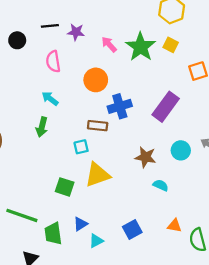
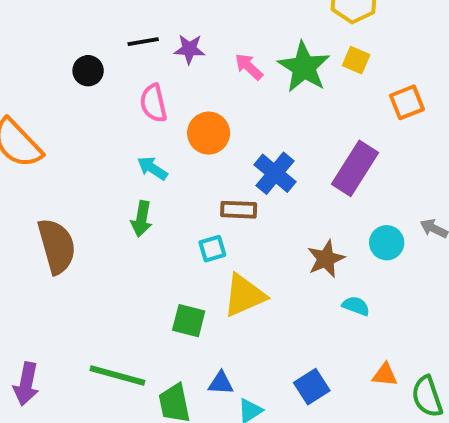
orange circle: (96, 80) -> (209, 133), moved
blue cross: (120, 106) -> (275, 173), turned -30
brown star: (145, 157) -> (326, 259), turned -30
blue triangle: (80, 224) -> (221, 383), turned 40

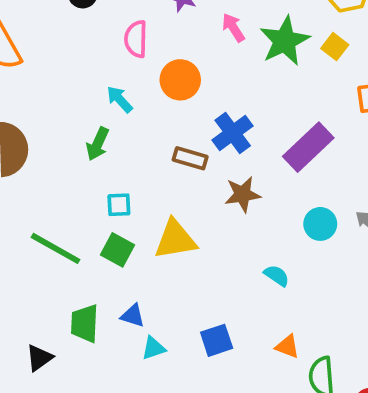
cyan square: (212, 249) -> (119, 205), moved
brown star: (326, 259) -> (243, 194), moved
green line: (117, 376) -> (56, 248), moved

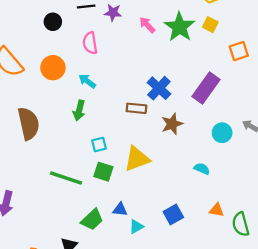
orange circle: (180, 80) -> (53, 68), moved
green trapezoid: (85, 323) -> (92, 220), turned -125

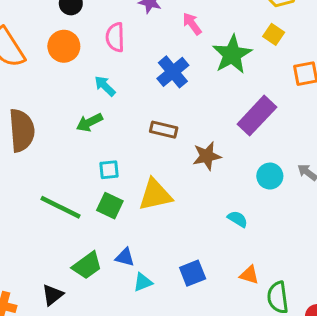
green star: (180, 27) -> (232, 54), moved
orange circle: (53, 68) -> (64, 46), moved
blue cross: (159, 88) -> (173, 72), moved
green arrow: (79, 110) -> (89, 122), turned 42

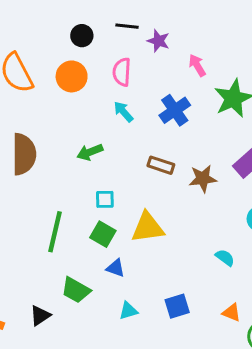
cyan arrow: (105, 86) -> (123, 112), moved
brown star: (207, 156) -> (203, 179), moved
green line: (61, 207) -> (55, 232), turned 72
blue triangle: (125, 257) -> (115, 268), moved
green trapezoid: (87, 266) -> (76, 290), turned 60

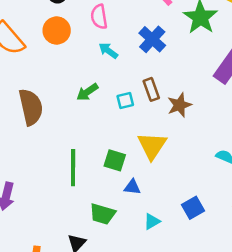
brown rectangle: (161, 165) -> (151, 89), turned 65
brown star: (203, 179) -> (179, 105), moved
cyan square: (105, 199) -> (125, 101), moved
yellow triangle: (148, 227) -> (152, 146), turned -36

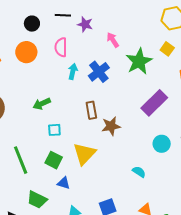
cyan arrow: (108, 51) -> (73, 71), moved, turned 56
cyan square: (125, 101) -> (54, 130), moved
green line: (73, 168) -> (21, 160), turned -32

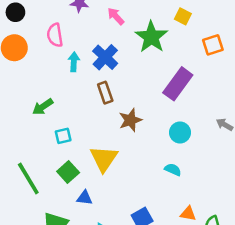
brown rectangle: (91, 110) -> (105, 93), moved
cyan circle: (162, 144) -> (180, 133), moved
green square: (54, 160) -> (68, 172), turned 30

